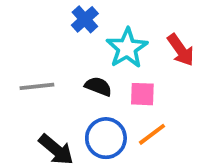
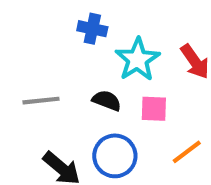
blue cross: (85, 19) -> (92, 29), turned -36
orange line: (152, 134) -> (187, 152), moved

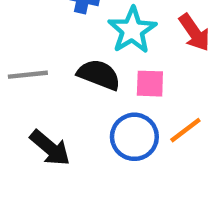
black semicircle: (107, 101) -> (99, 75), size x1.4
blue circle: (115, 156) -> (134, 137), moved

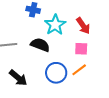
pink square: (150, 84) -> (81, 49), moved

